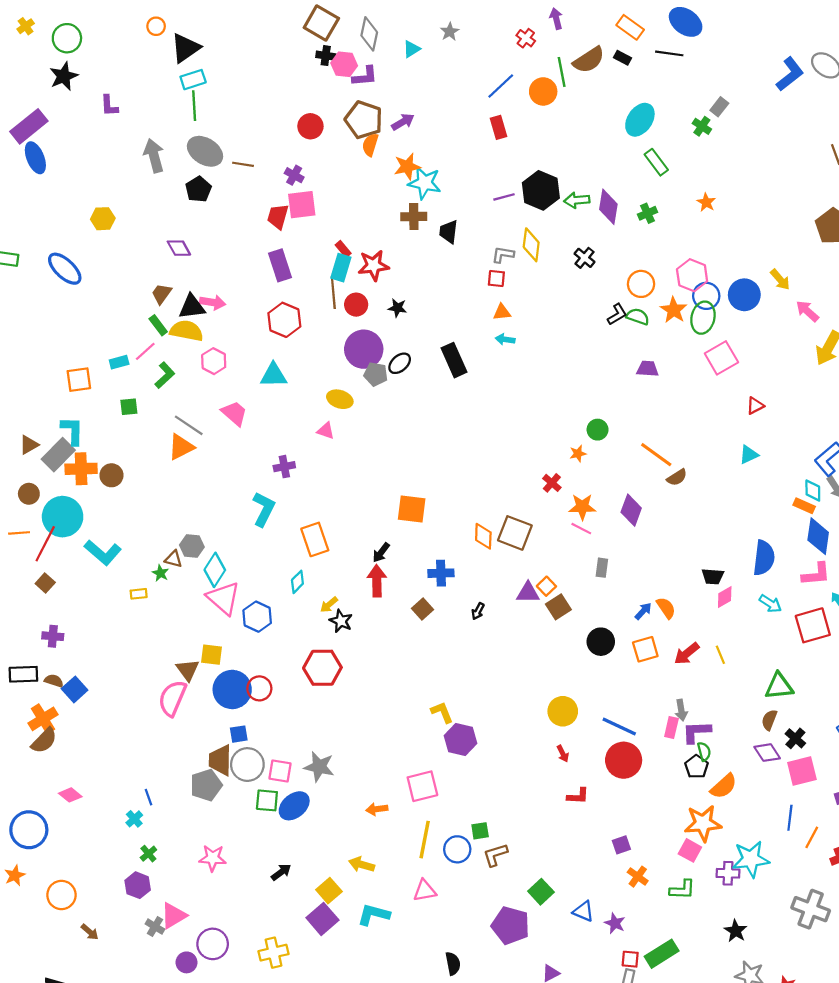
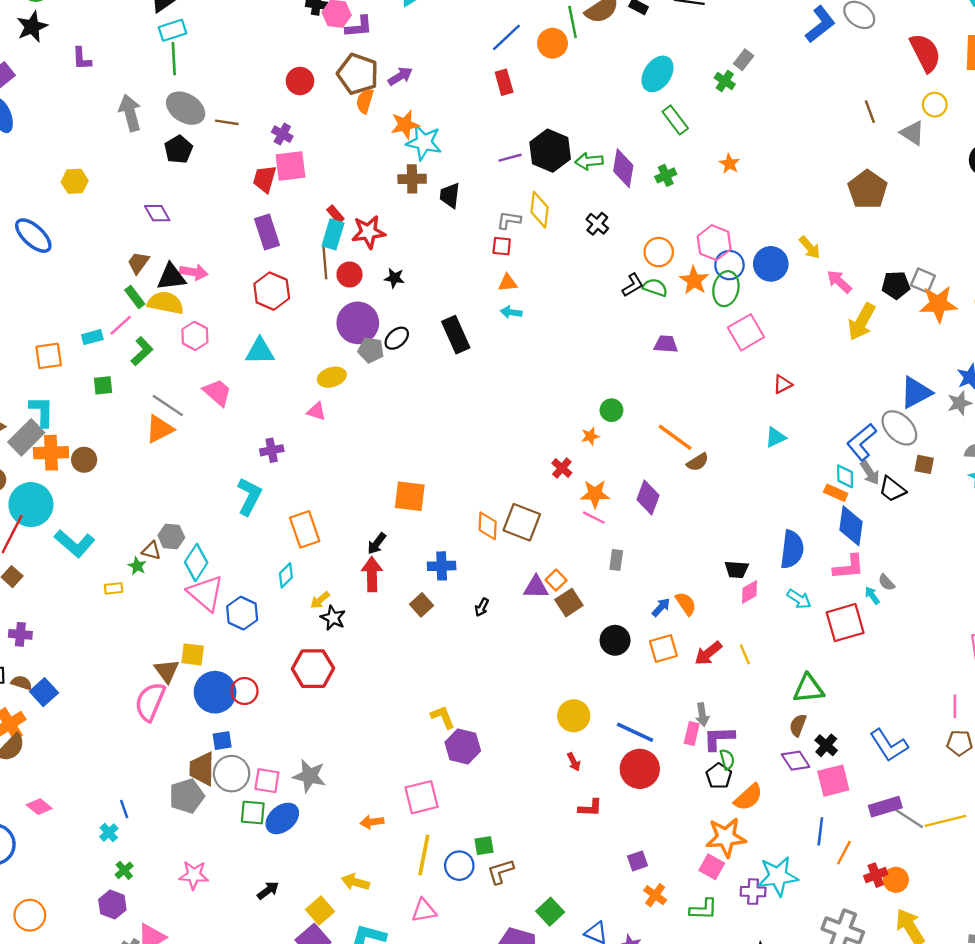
yellow ellipse: (340, 399) -> (332, 377), turned -35

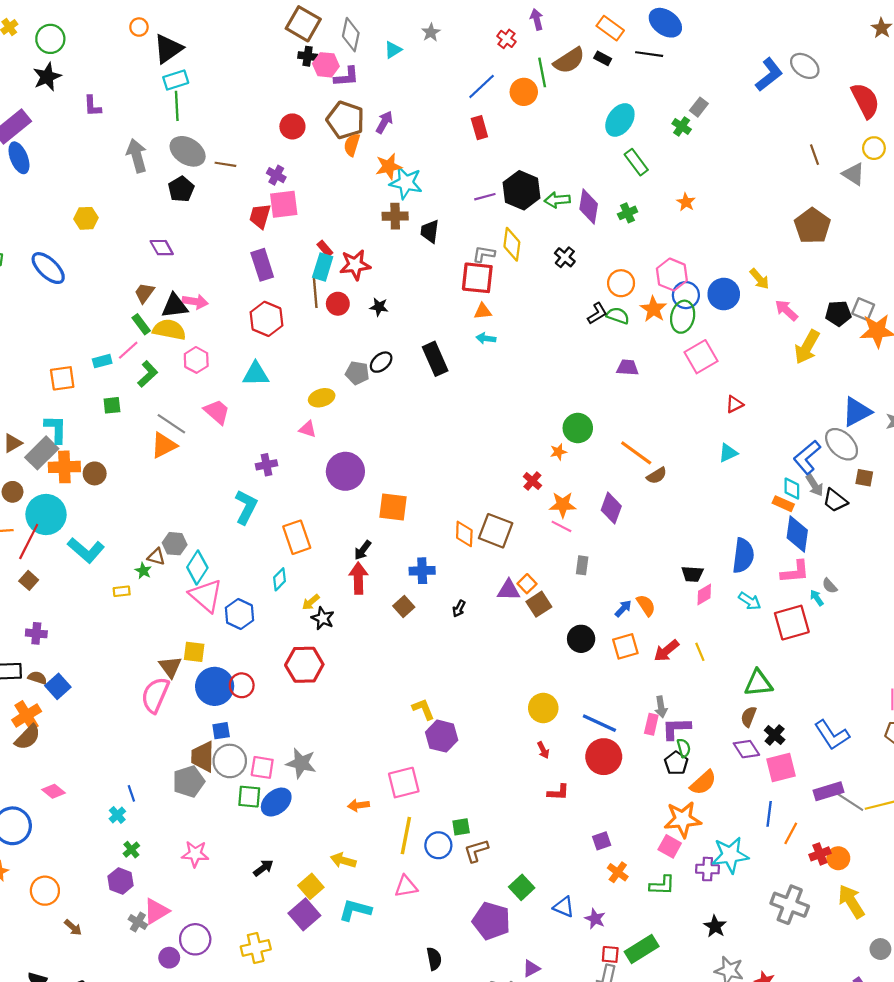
purple arrow: (400, 76) -> (384, 122), turned -30
red square: (502, 246) -> (477, 278), size x1.8
purple circle: (358, 323) -> (345, 471), moved
green circle: (611, 410) -> (578, 428), size x1.4

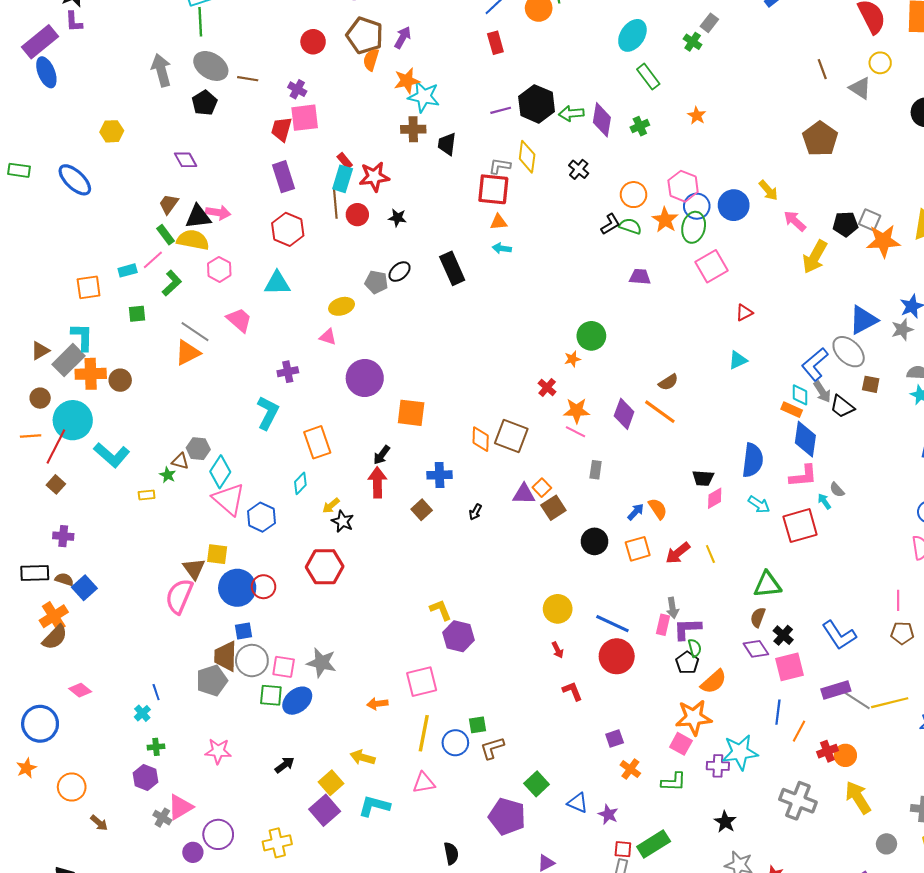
purple L-shape: (92, 106) -> (74, 22), moved
orange line: (636, 453) -> (660, 412), moved
red L-shape: (558, 792) -> (572, 691), turned -115
green cross: (131, 850) -> (156, 747), turned 35

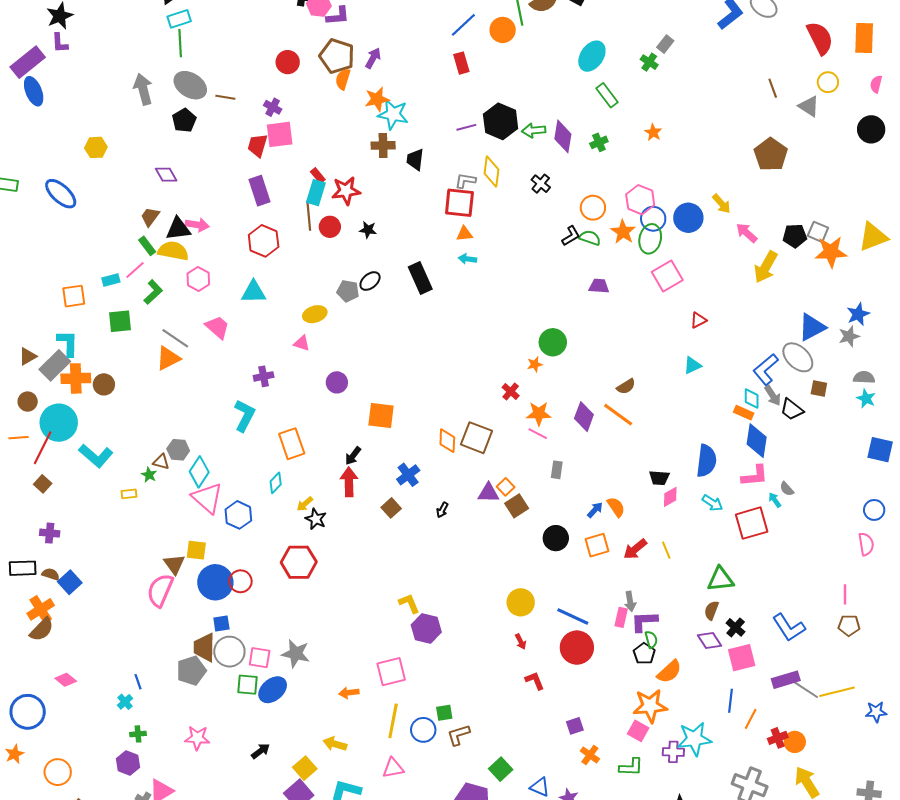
green square: (137, 314) -> (120, 321), size x1.4
purple circle: (365, 378) -> (337, 382), size x0.6
blue cross: (440, 475) -> (408, 475), turned -35

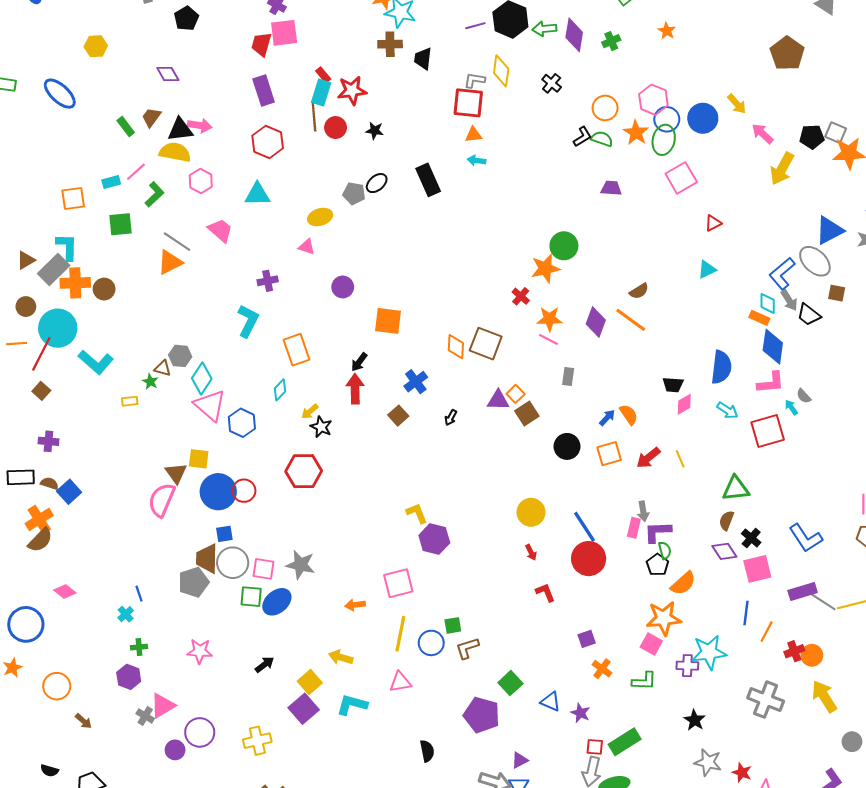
green rectangle: (147, 246) -> (126, 126), moved
orange star: (535, 364) -> (545, 268), size x1.8
blue line: (573, 616) -> (584, 527), turned 32

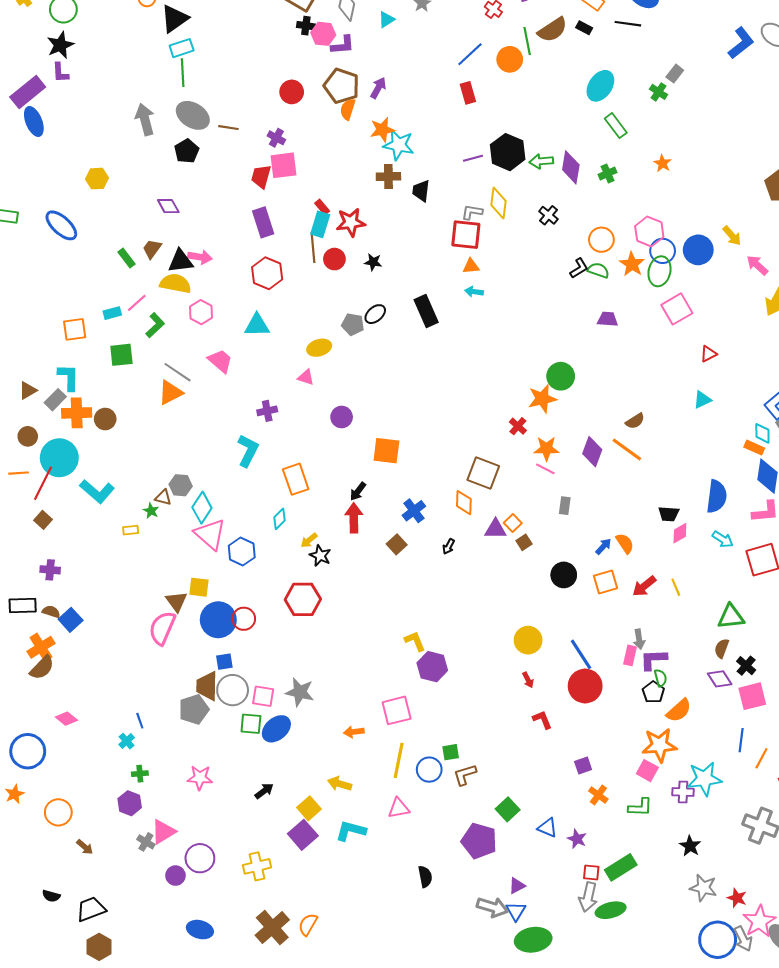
gray rectangle: (54, 269) -> (55, 400), size x0.7
orange diamond: (456, 347) -> (464, 503), moved
brown square: (527, 414) -> (524, 542), size x0.7

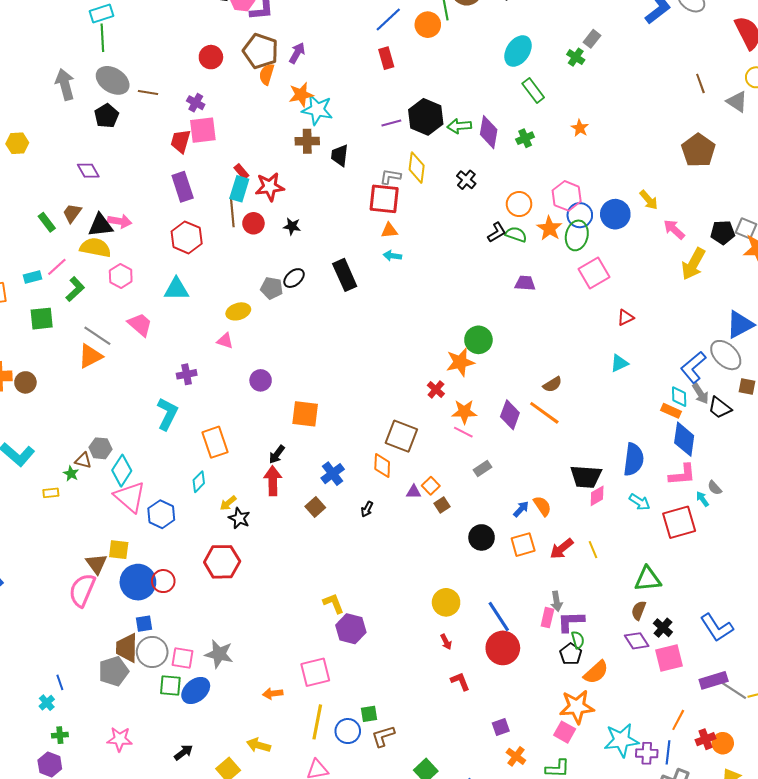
gray rectangle: (565, 506) -> (483, 469), turned 48
black trapezoid: (669, 514) -> (586, 477), size x1.5
purple triangle: (495, 529) -> (414, 492), size x0.7
blue line: (741, 740) -> (668, 752), moved
purple cross: (683, 792) -> (647, 753), moved

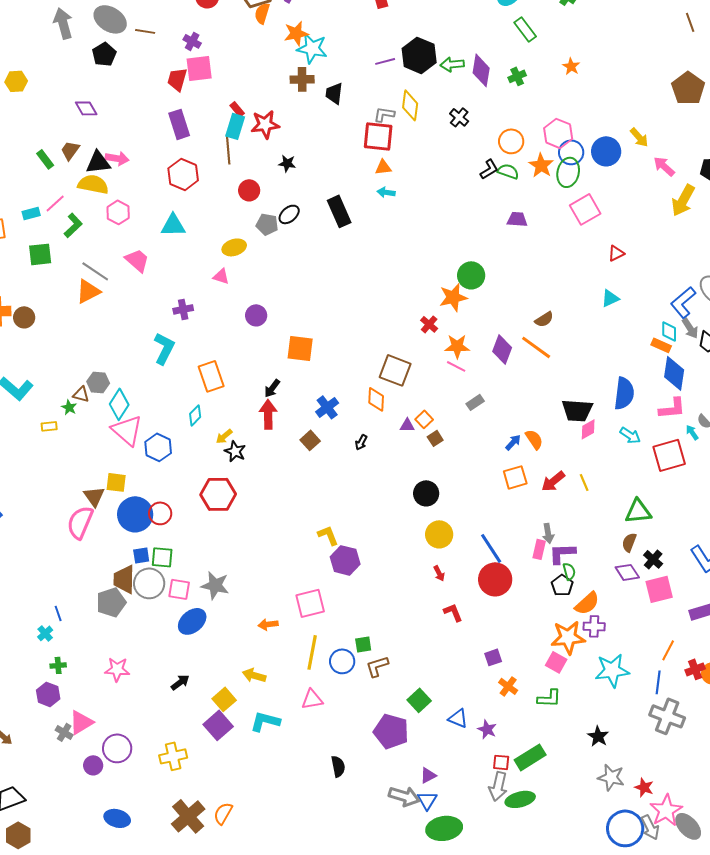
red circle: (253, 223) -> (249, 190), moved
black circle: (482, 537) -> (426, 493), moved
green square: (170, 685) -> (162, 557), moved
purple cross: (647, 753) -> (594, 626), moved

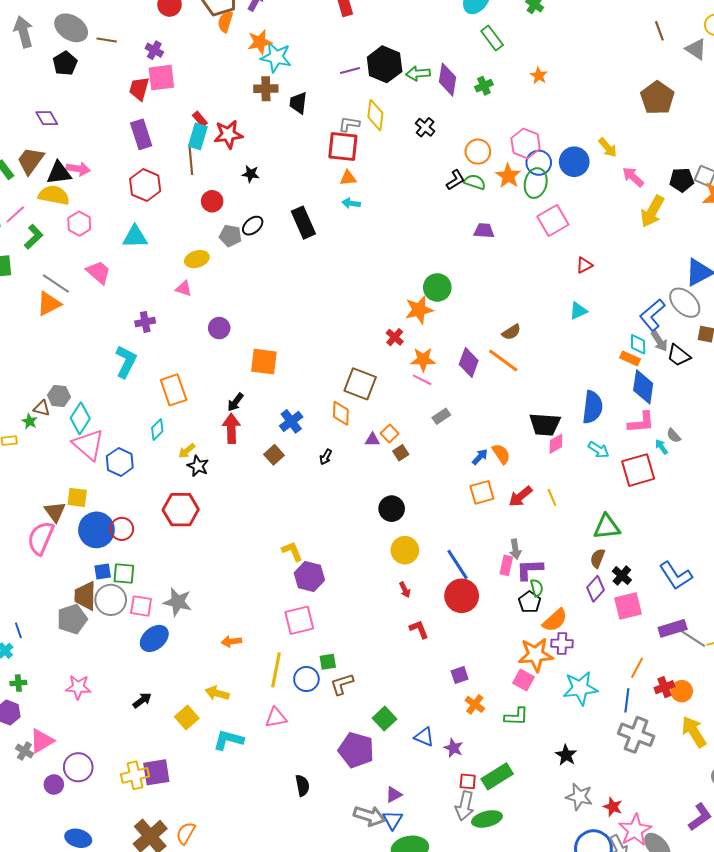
brown trapezoid: (70, 150) -> (31, 161), size x1.4
purple diamond: (627, 572) -> (596, 589), turned 75
pink square: (310, 603) -> (299, 620), moved
purple square: (218, 725) -> (156, 772), moved, turned 32

